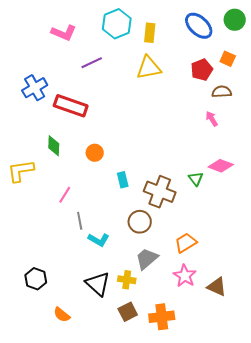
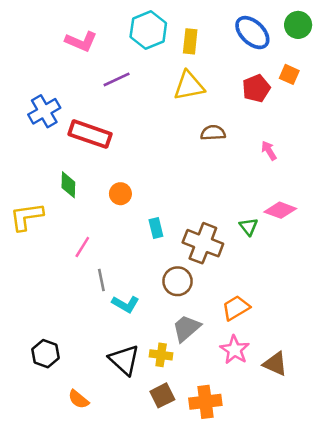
brown semicircle: (222, 92) -> (213, 133), moved

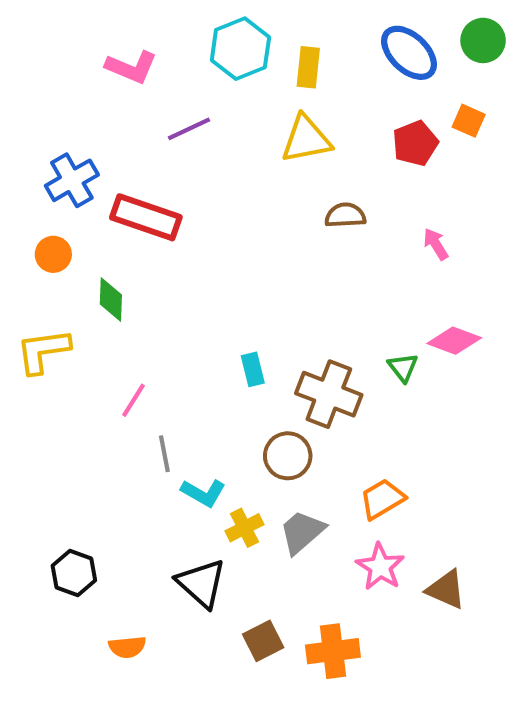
orange circle: (120, 194) -> (53, 254), moved
yellow cross: (161, 355) -> (245, 528), moved, turned -35
orange semicircle: (79, 399) -> (127, 647), turned -45

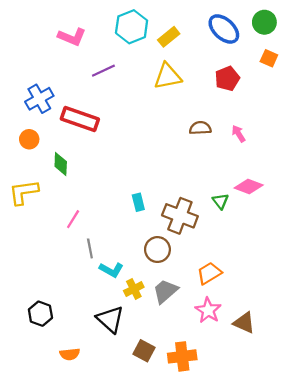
yellow rectangle: (308, 67) -> (169, 37), turned 45
orange square: (469, 121) -> (269, 58), moved
brown semicircle: (345, 215) -> (200, 128), moved
brown square: (263, 641) -> (144, 351), turned -35

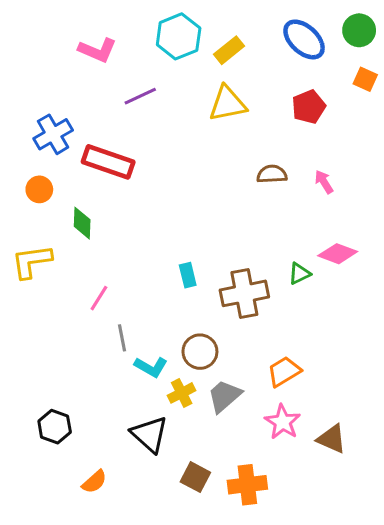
green triangle: (220, 201) -> (299, 274), turned 42
brown cross: (180, 216) -> (244, 293), turned -32
brown circle: (157, 250) -> (200, 352), moved
orange semicircle: (70, 354) -> (94, 482), turned -36

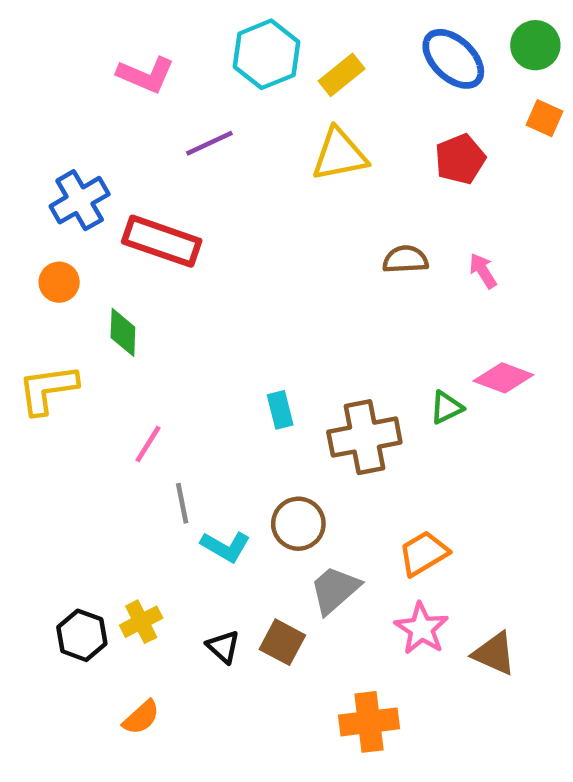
yellow cross: (182, 393) -> (141, 622), moved
black triangle: (149, 434) -> (223, 647), size x0.6
brown square: (195, 477) -> (282, 642), moved

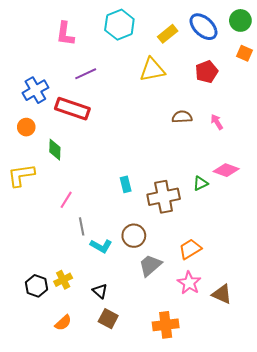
pink L-shape: (146, 75) -> (65, 34), turned 75
yellow rectangle: (342, 75) -> (168, 34), moved
purple line: (209, 143) -> (86, 74), moved
brown square: (282, 642) -> (108, 319), moved

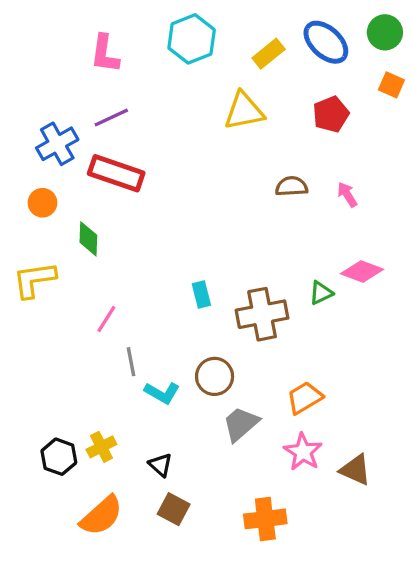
purple line: (86, 74) -> (111, 118), moved
orange semicircle: (63, 323) -> (101, 516), size x1.6

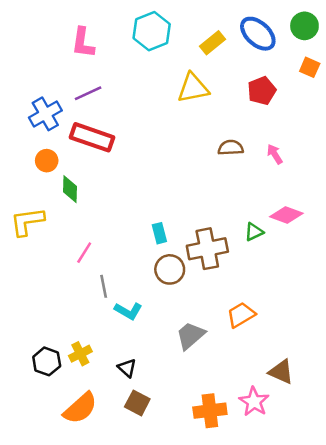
orange circle: (42, 203) -> (47, 161), moved
brown circle: (215, 376) -> (170, 269), moved
pink star: (303, 452) -> (254, 402), moved

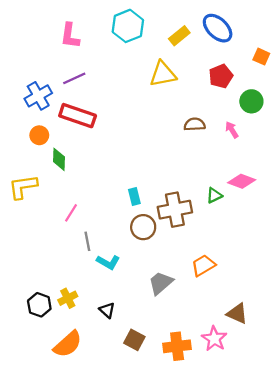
green circle: (304, 26) -> (251, 101), moved
brown square: (137, 403) -> (134, 340), moved

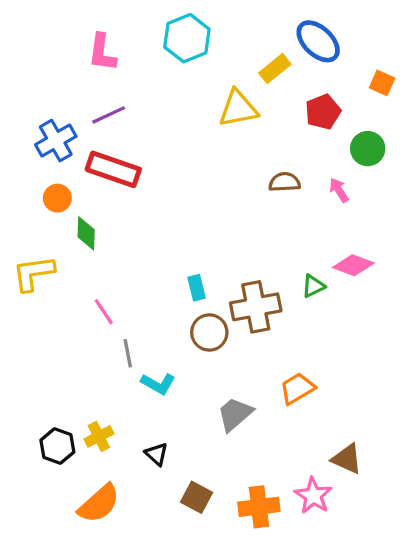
yellow rectangle: (179, 36) -> (275, 69), moved
pink line: (71, 213) -> (104, 312), turned -66

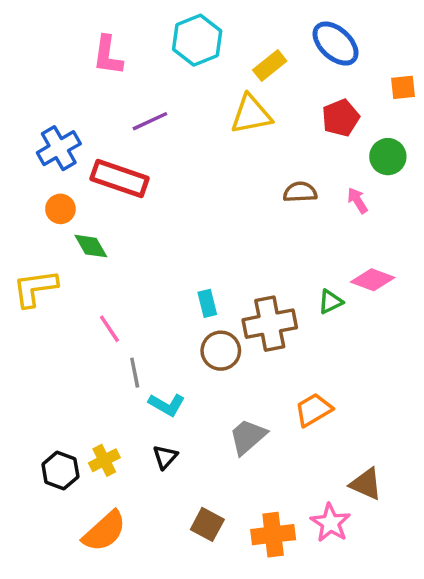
yellow rectangle: (275, 69) -> (270, 65), moved
orange square: (382, 83) -> (403, 87), turned -30
purple line: (109, 115) -> (150, 121), moved
green diamond: (86, 233) -> (91, 246), turned -32
black triangle: (157, 454) -> (165, 457), moved, turned 30

